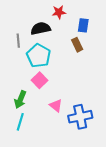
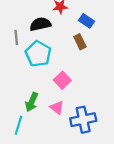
blue rectangle: (83, 25) -> (86, 21), turned -64
pink square: (40, 80) -> (62, 80), moved
green arrow: (20, 99) -> (32, 102), moved

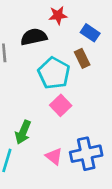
cyan pentagon: (38, 54) -> (54, 73), moved
pink triangle: (57, 108) -> (54, 156), moved

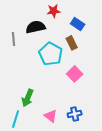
pink square: (61, 105) -> (75, 74), moved
blue cross: (86, 154) -> (75, 114), size x0.6

